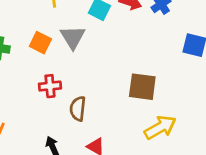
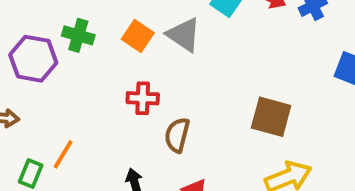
gray triangle: (73, 37) -> (184, 35), turned -32

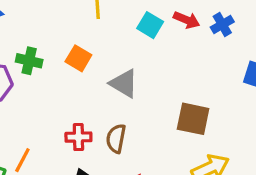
gray triangle: (184, 35) -> (124, 83), moved
red cross: (143, 98) -> (78, 137), moved

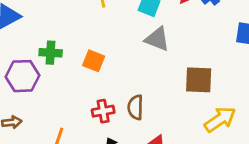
orange square: (78, 58) -> (94, 61), moved
gray triangle: (124, 83) -> (157, 39), moved

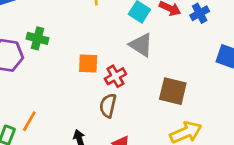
orange square: (94, 61) -> (88, 63), moved, turned -30
red cross: (103, 111) -> (115, 76), moved, turned -30

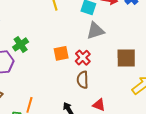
green cross: (38, 38) -> (21, 44), turned -35
gray triangle: (141, 45) -> (95, 31), turned -36

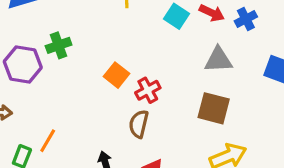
gray triangle: (95, 31) -> (218, 60), moved
orange square: (61, 53) -> (116, 75), turned 35

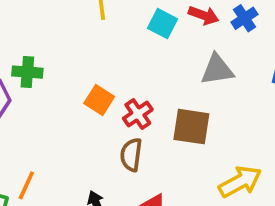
green cross: (59, 45) -> (27, 72), turned 30
brown square: (214, 108) -> (191, 127), moved

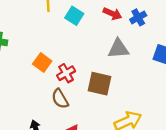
cyan square: (163, 24) -> (74, 16), moved
brown semicircle: (131, 155) -> (60, 99), turned -42

